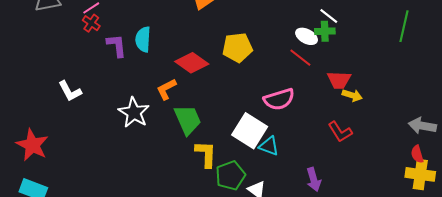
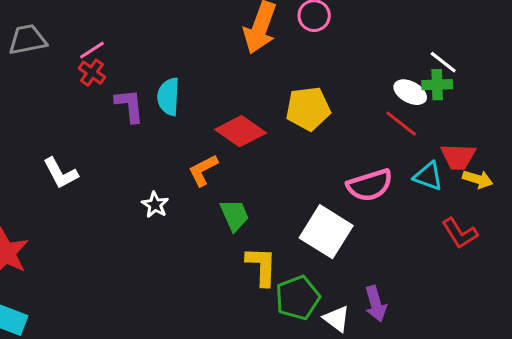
white star: (134, 113) -> (155, 205), size x0.6
green trapezoid: (188, 120) -> (235, 215), size x0.7
cyan triangle: (269, 146) -> (428, 176), moved
purple arrow: (314, 180) -> (376, 304), moved

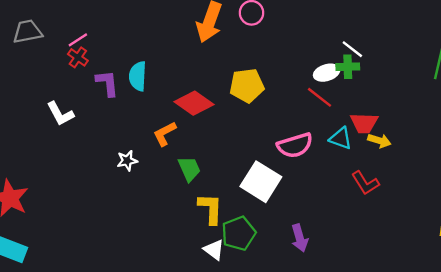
white ellipse: (410, 92) -> (327, 73), turned -45
white L-shape: (60, 173) -> (60, 114), moved
white star: (155, 205) -> (127, 161), turned 30
white triangle: (337, 319) -> (214, 250), moved

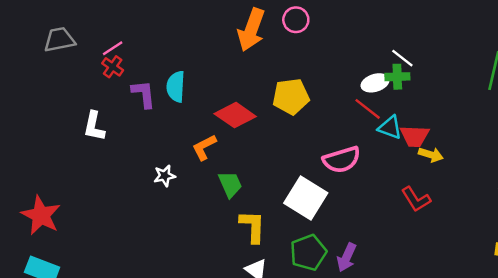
white L-shape: (60, 114) -> (94, 126), turned 40
cyan triangle: (341, 138) -> (390, 127), moved
green pentagon: (239, 233) -> (308, 252), moved
purple arrow: (300, 238) -> (347, 257), turned 40

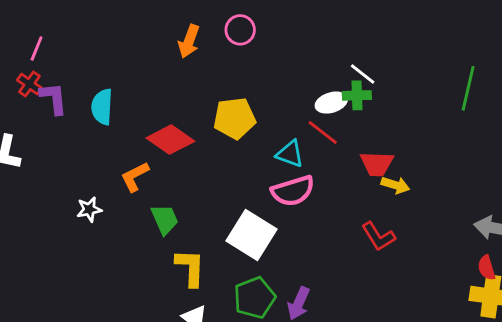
orange arrow: (251, 30) -> (189, 41), size x0.7
pink line: (113, 48) -> (37, 48), moved, turned -35
purple L-shape: (144, 94) -> (54, 98), moved
cyan triangle: (390, 127) -> (290, 154), moved

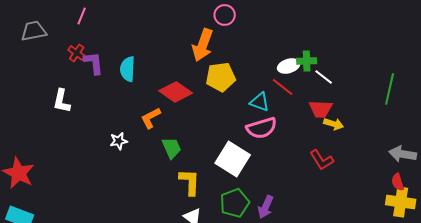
orange arrow: (189, 41) -> (203, 45), moved, size x1.4
pink line: (37, 48) -> (82, 16), moved
white line: (363, 74) -> (324, 77), moved
green line: (468, 88) -> (390, 89), moved

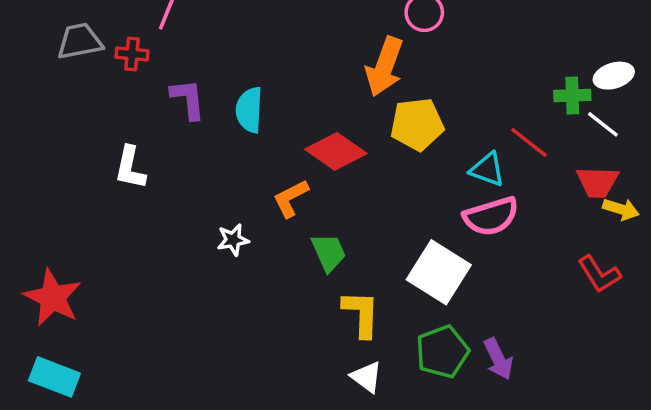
red cross: (77, 53) -> (132, 54), moved, turned -30
white ellipse: (289, 66) -> (614, 76), moved
purple arrow: (266, 207) -> (498, 359), turned -50

